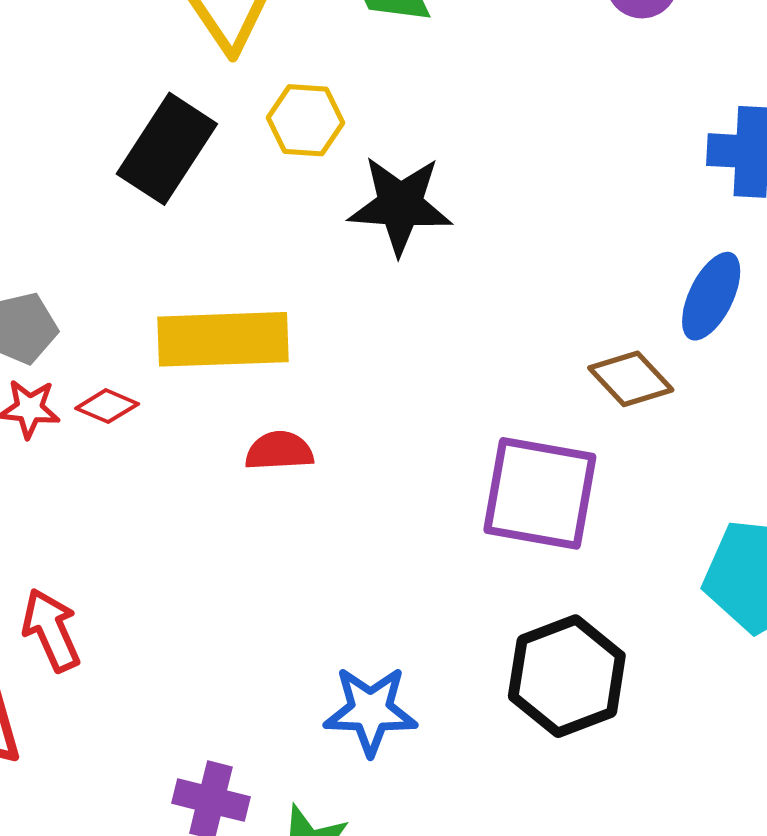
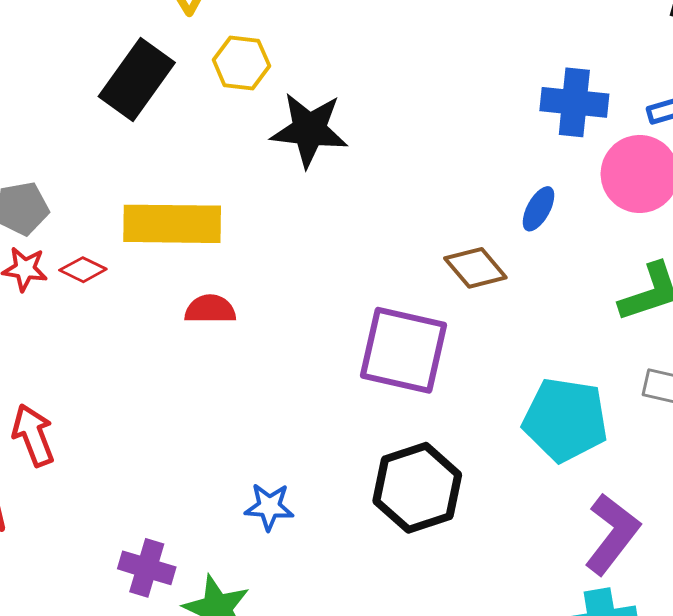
blue ellipse: (711, 296) -> (539, 209), size x0.7
blue star: (370, 711) -> (269, 507), size x0.7

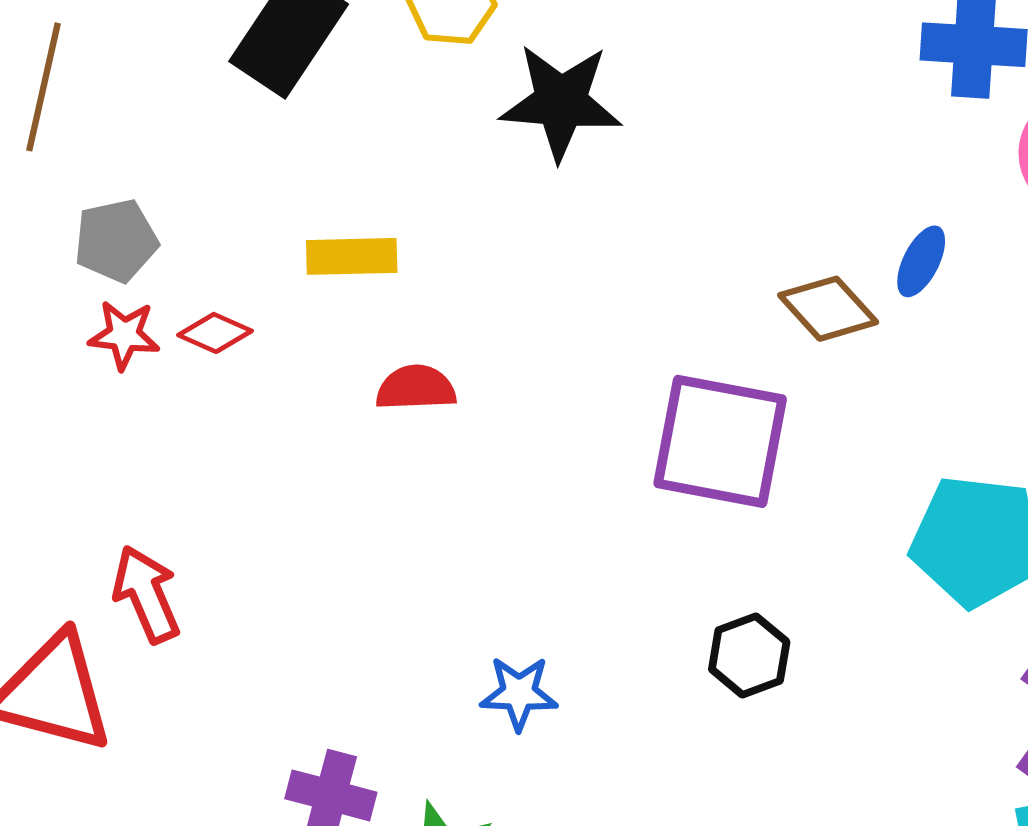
blue ellipse: (539, 209) -> (921, 261), moved
yellow rectangle: (172, 224) -> (352, 256), size x0.6
black hexagon: (417, 488) -> (749, 656), size x0.6

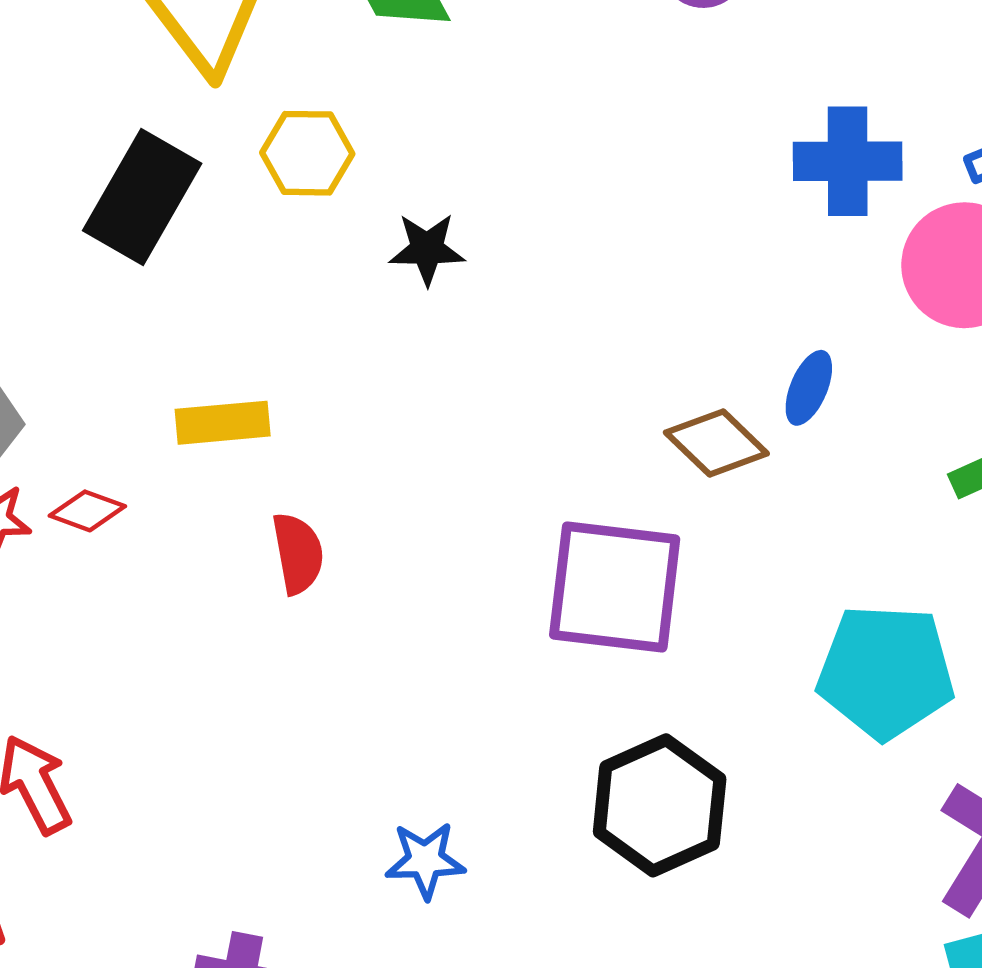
black star: (561, 102) -> (427, 249), size x0.6
red semicircle: (416, 388) -> (298, 553), turned 86
black hexagon: (749, 656) -> (660, 805), size x1.6

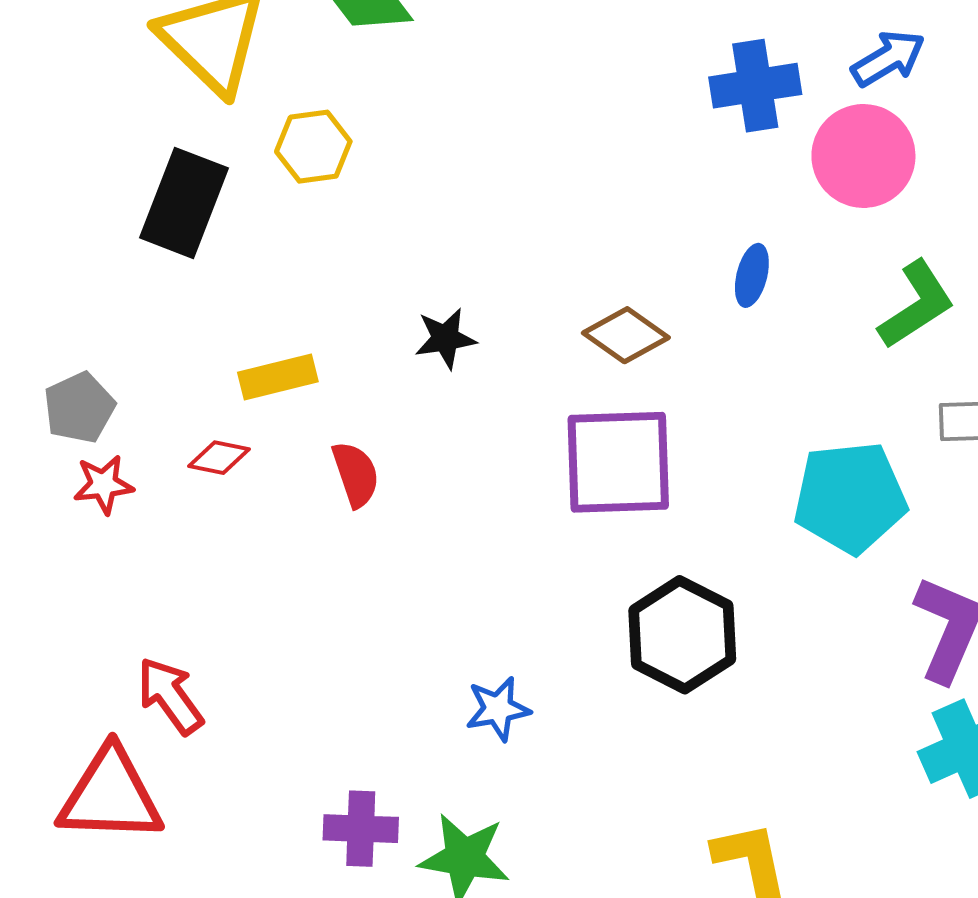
black star: (427, 249) -> (445, 338), moved
brown diamond: (716, 443) -> (626, 335), moved
red diamond: (87, 511) -> (219, 458), moved

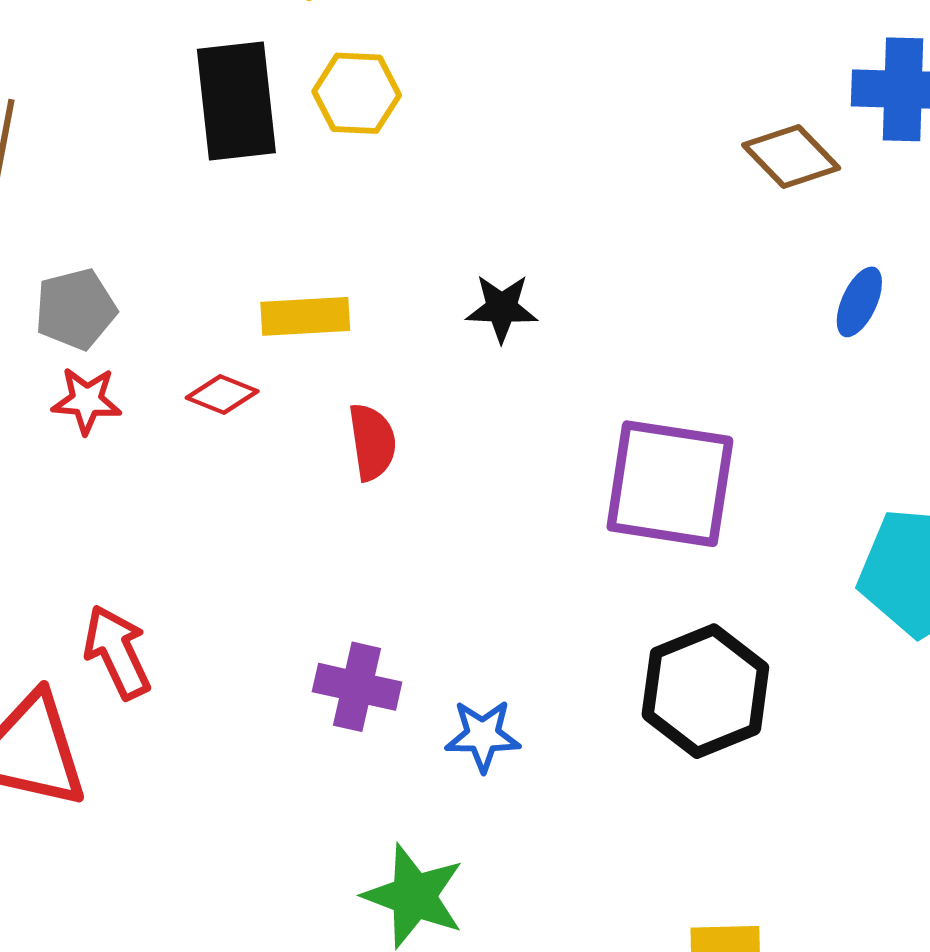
yellow hexagon: (313, 147) -> (357, 93), moved
black rectangle: (184, 203) -> (236, 101), turned -38
brown diamond: (626, 335) -> (791, 156), moved
purple cross: (361, 829) -> (357, 687), moved

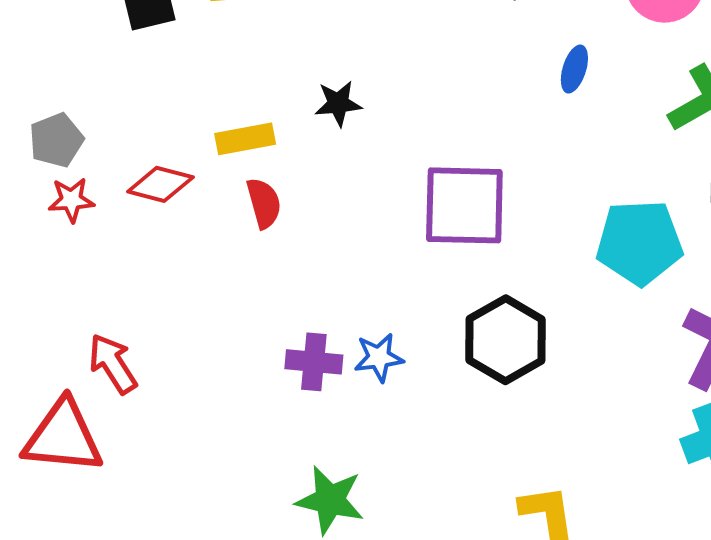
yellow rectangle: (305, 316) -> (245, 139), moved
red diamond: (222, 395) -> (160, 184), size x1.4
purple cross: (357, 687) -> (314, 362), moved
blue star: (483, 736) -> (379, 357), moved

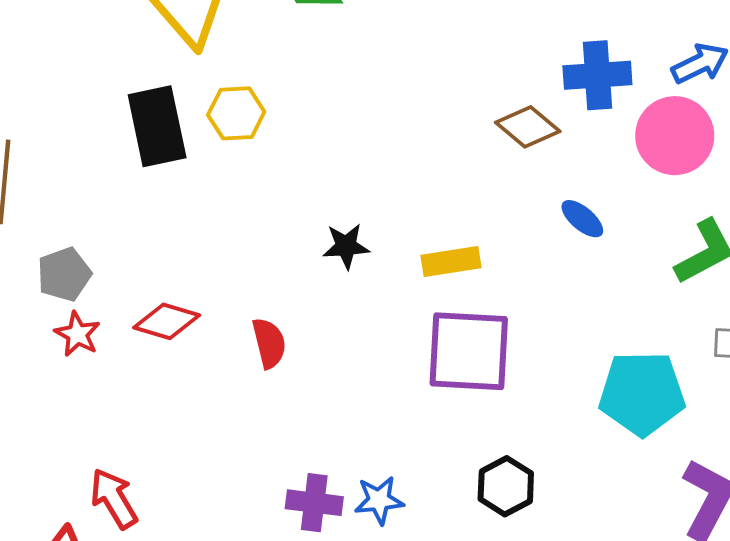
blue ellipse: (574, 69) -> (582, 219), turned -69
yellow rectangle: (245, 139) -> (451, 261), moved
red star: (71, 200) -> (77, 334), turned 30
black hexagon: (506, 340) -> (506, 486), size x0.7

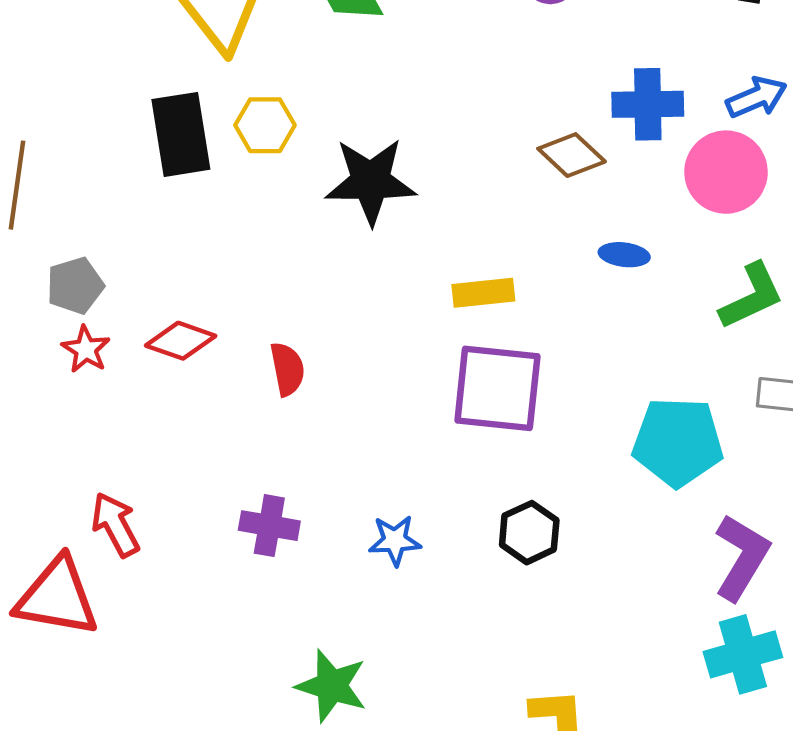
blue ellipse: (582, 219) -> (624, 255), turned -36
black star: (346, 246) -> (371, 181), moved, size x1.8
purple cross: (314, 503) -> (269, 526), moved

